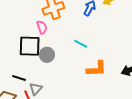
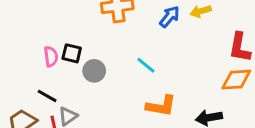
pink semicircle: (42, 27) -> (51, 56), moved
black square: (30, 46) -> (72, 53), size x0.6

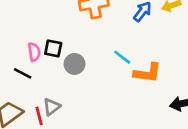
black line: (47, 96) -> (23, 73), moved
orange L-shape: (161, 106) -> (148, 73), moved

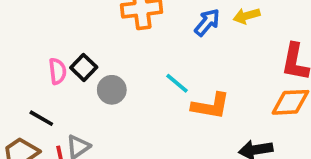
black square: (53, 48) -> (84, 67), turned 30
black line: (23, 73) -> (41, 118), moved

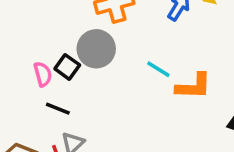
gray circle: (112, 90) -> (96, 49), moved, size x1.4
black line: (41, 118) -> (58, 109), moved

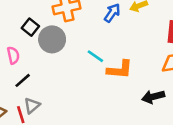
black square: (67, 67) -> (30, 27), moved
black line: (58, 109) -> (23, 80), turned -66

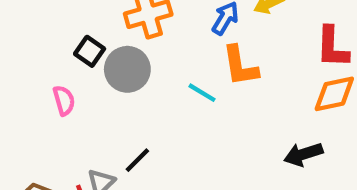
orange L-shape: (120, 70) -> (240, 66), moved, turned 80
black line: (23, 80) -> (137, 160), moved

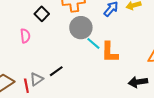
orange L-shape: (240, 66) -> (110, 52), moved
gray circle: (127, 69) -> (81, 28), moved

